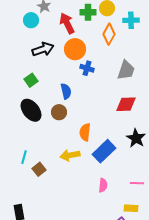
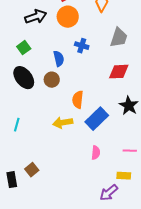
blue cross: (87, 68) -> (82, 46), moved
brown square: (39, 169) -> (32, 170), moved

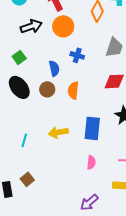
orange semicircle: (78, 100) -> (73, 90), moved
blue rectangle: (97, 119) -> (92, 128), turned -40
cyan line: (17, 125) -> (24, 140), moved
purple arrow: (109, 193) -> (89, 202), moved

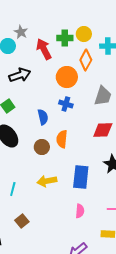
orange circle: (63, 26) -> (67, 77), moved
brown circle: (47, 89) -> (42, 147), moved
brown square: (27, 179) -> (22, 221), moved

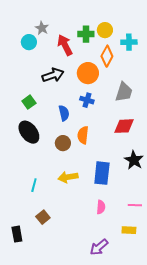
black arrow: (20, 75) -> (53, 75), moved

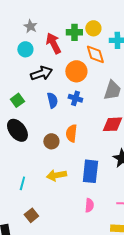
cyan circle: (29, 42) -> (25, 49), moved
orange diamond: (107, 56) -> (95, 54), turned -45
blue semicircle: (64, 113) -> (52, 100), moved

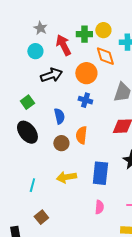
blue semicircle: (52, 100) -> (59, 116), moved

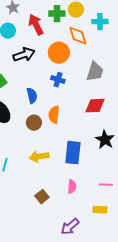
brown square: (41, 217) -> (42, 197), moved

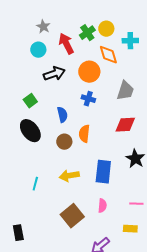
green cross: (57, 14) -> (87, 33), turned -35
brown square: (42, 197) -> (72, 216), size x1.6

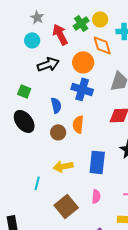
blue cross: (88, 99) -> (82, 89), size x1.5
green square: (30, 101) -> (24, 91), turned -32
cyan line: (35, 184) -> (37, 183), moved

